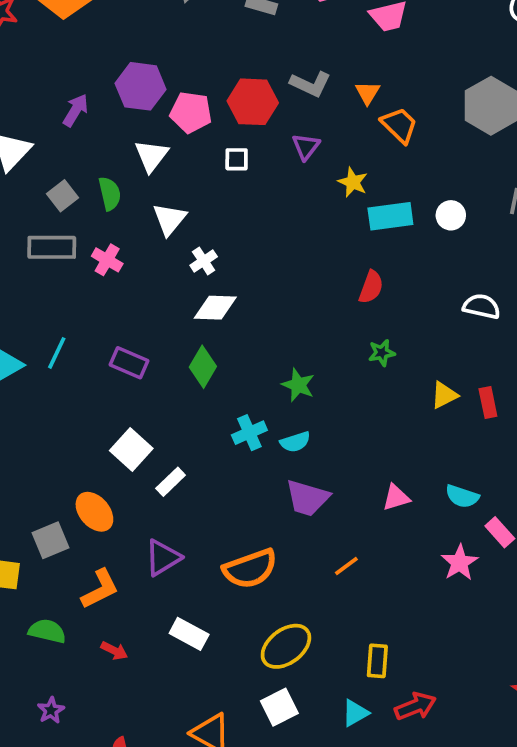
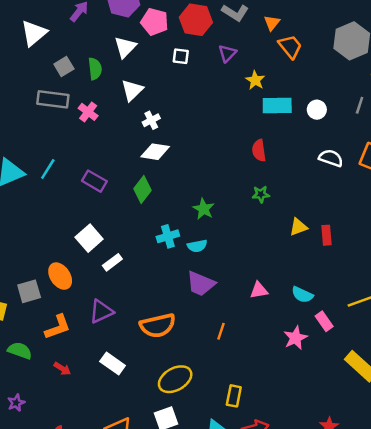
red semicircle: (371, 287) -> (259, 150), turned 145
white semicircle: (482, 306) -> (331, 158), moved
orange line: (346, 566) -> (221, 331), turned -42

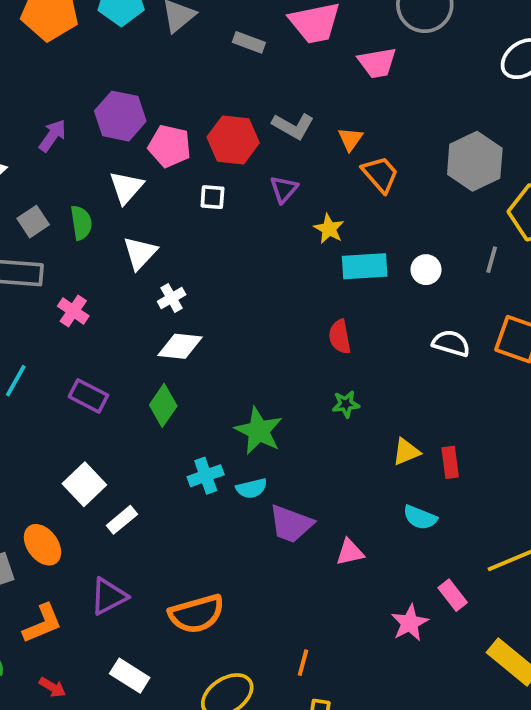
pink cross: (88, 112) -> (73, 311), moved
green star: (204, 209) -> (259, 431), size x1.4
purple trapezoid: (201, 284) -> (291, 524), moved
cyan semicircle: (302, 295) -> (420, 517), moved
orange line: (221, 331) -> (303, 663), moved

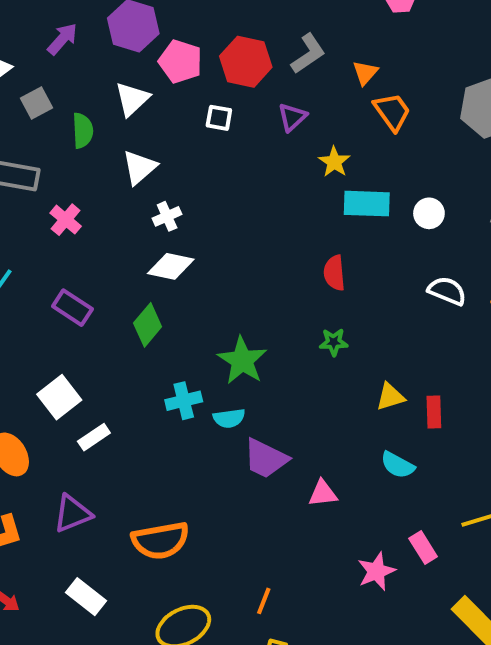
gray L-shape: (293, 126) -> (308, 54), turned -69
gray square: (33, 222) -> (37, 103), moved

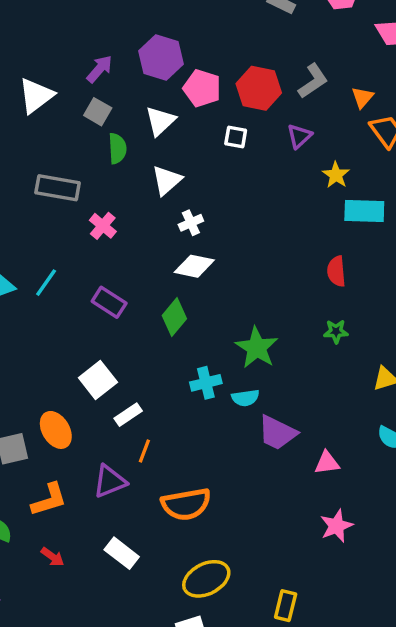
gray square: (37, 103) -> (98, 112), moved, turned -32
pink star: (376, 571) -> (337, 526), moved
orange line: (264, 601) -> (144, 451), moved

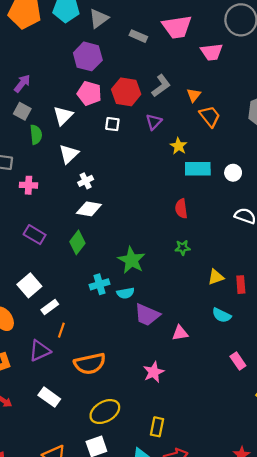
purple hexagon: (161, 57) -> (88, 56), moved
pink cross: (103, 226) -> (29, 185), turned -35
pink star: (337, 526) -> (154, 372), moved

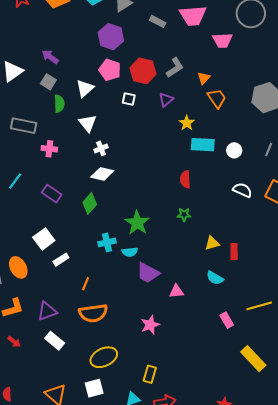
purple arrow: (22, 83) -> (50, 57), turned -96
white triangle: (69, 154) -> (88, 123), turned -30
orange line: (61, 330) -> (86, 284), moved
purple triangle: (40, 351) -> (47, 311), moved

